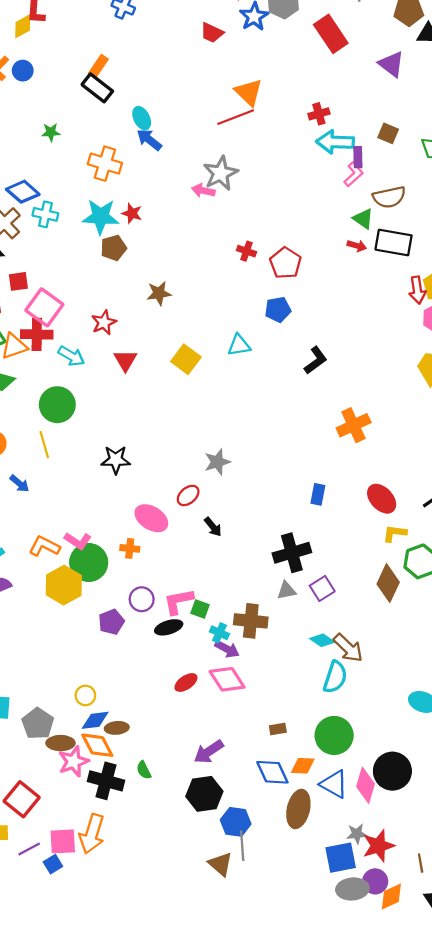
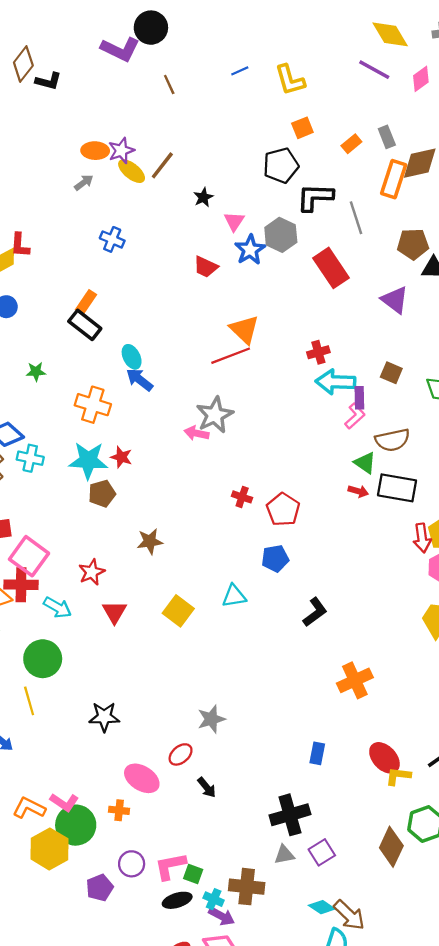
yellow L-shape: (395, 533) -> (398, 776), moved
black ellipse: (169, 627) -> (177, 900), moved

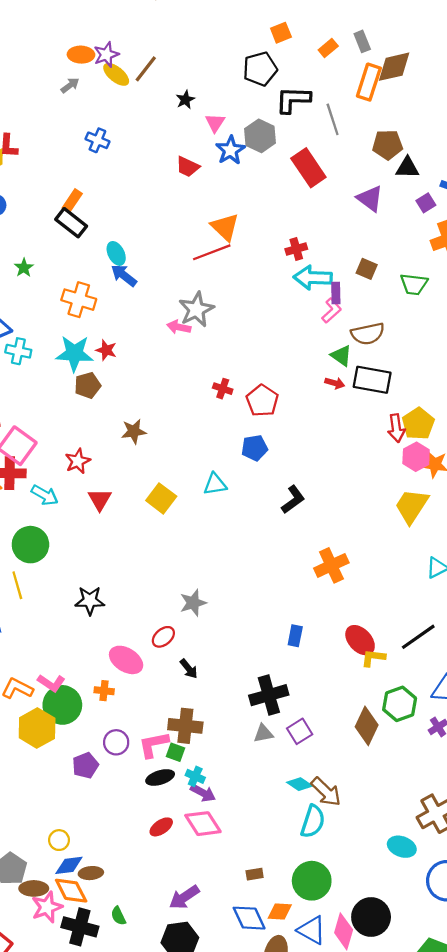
green star: (36, 372) -> (24, 268), turned -30
brown cross: (247, 887) -> (185, 726), moved

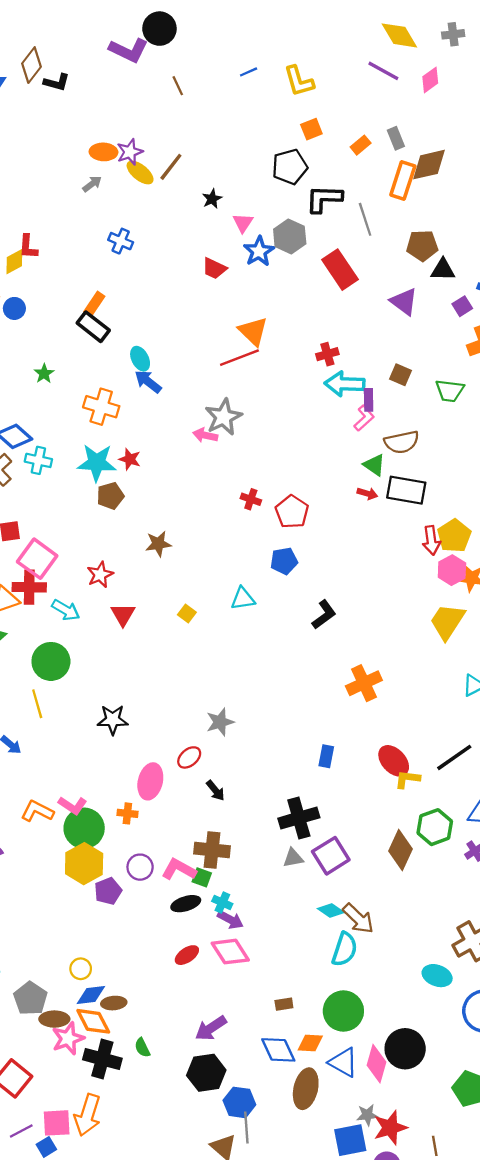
yellow square: (161, 498) -> (187, 613), size x0.6
pink ellipse: (126, 660) -> (150, 781), turned 72
yellow hexagon: (37, 728) -> (84, 864), moved
purple square: (300, 731) -> (331, 856), size x1.4
pink L-shape: (153, 745) -> (179, 869), turned 40

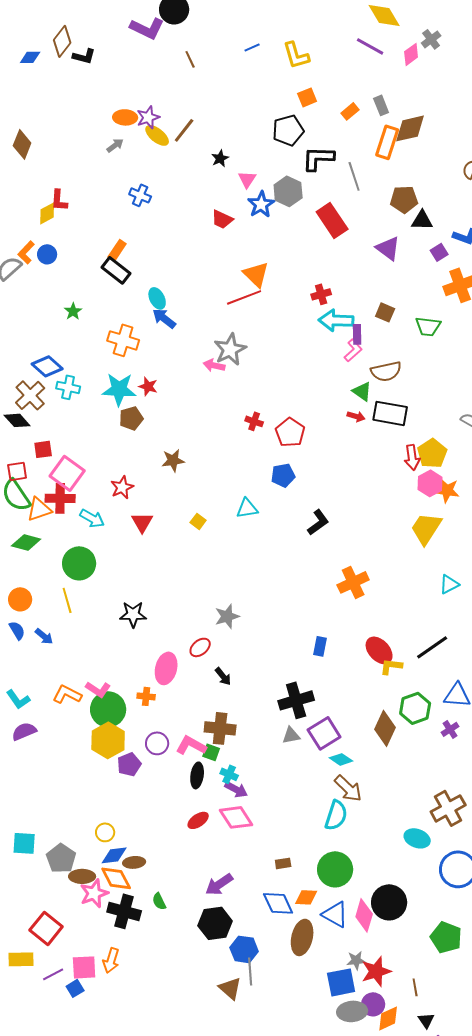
gray cross: (453, 34) -> (431, 39), moved, turned -30
black ellipse: (186, 904) -> (197, 775), turned -65
cyan diamond: (331, 910) -> (341, 759), moved
orange arrow: (88, 1115) -> (111, 960), size x0.7

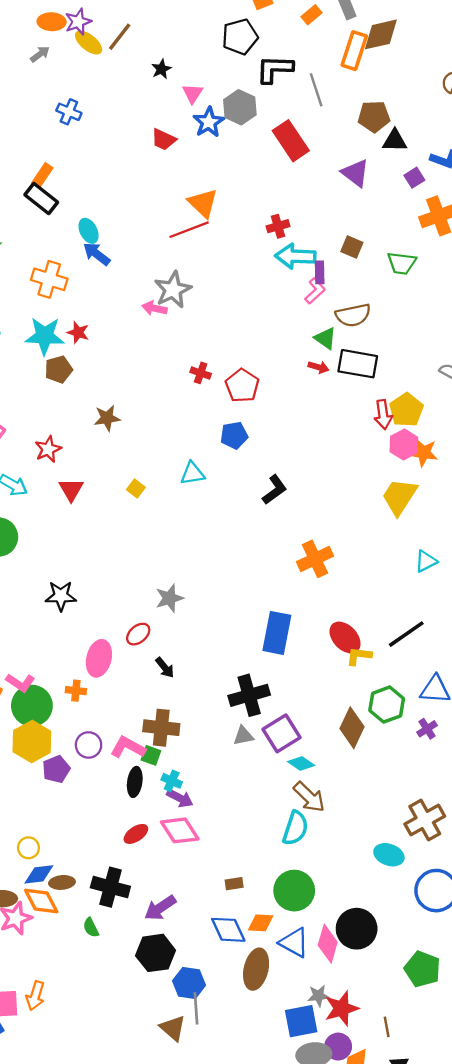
blue rectangle: (320, 646) -> (277, 633), size x1.8
black cross: (124, 911) -> (110, 887), moved

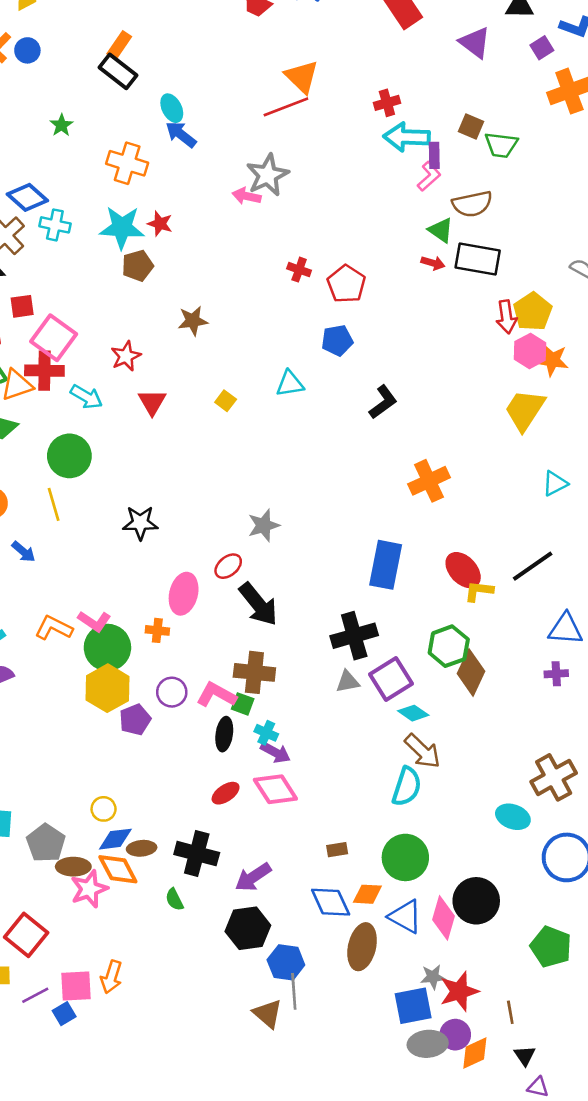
green trapezoid: (402, 263) -> (501, 145), moved
black arrow: (165, 668) -> (258, 604), size x1.8
green hexagon: (387, 705) -> (449, 646), moved
purple cross: (427, 729) -> (556, 674), turned 30

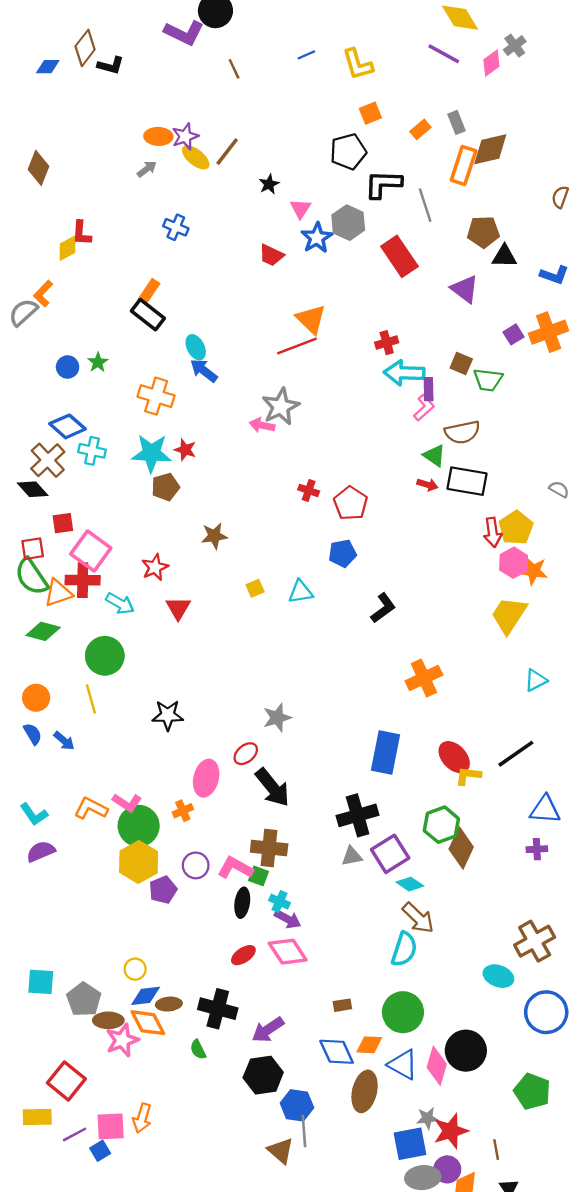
purple square: (542, 48) -> (514, 334), moved
blue circle: (27, 50) -> (68, 367), moved
yellow square: (226, 401) -> (255, 588), moved, turned 30
orange cross: (157, 630) -> (183, 811), turned -30

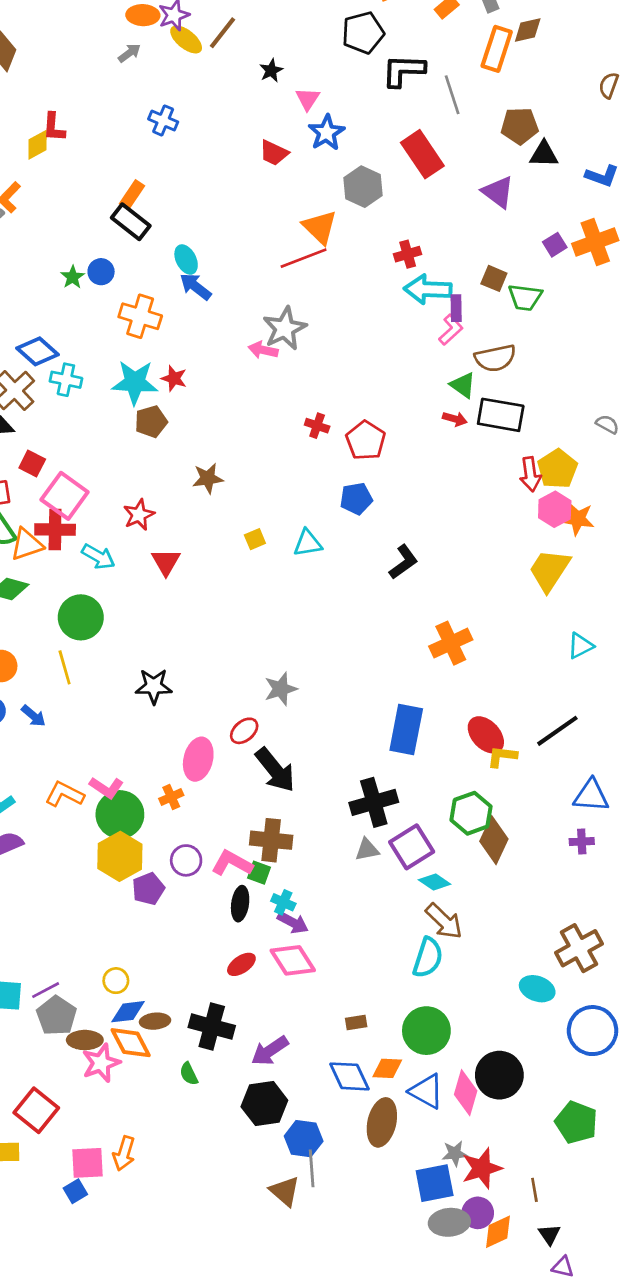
brown diamond: (490, 149) -> (528, 30), size x0.7
gray hexagon: (348, 223) -> (363, 187), moved
blue circle: (68, 367) -> (101, 272), moved
red square: (63, 523) -> (32, 463), turned 35
purple line: (75, 1134) -> (46, 990), moved

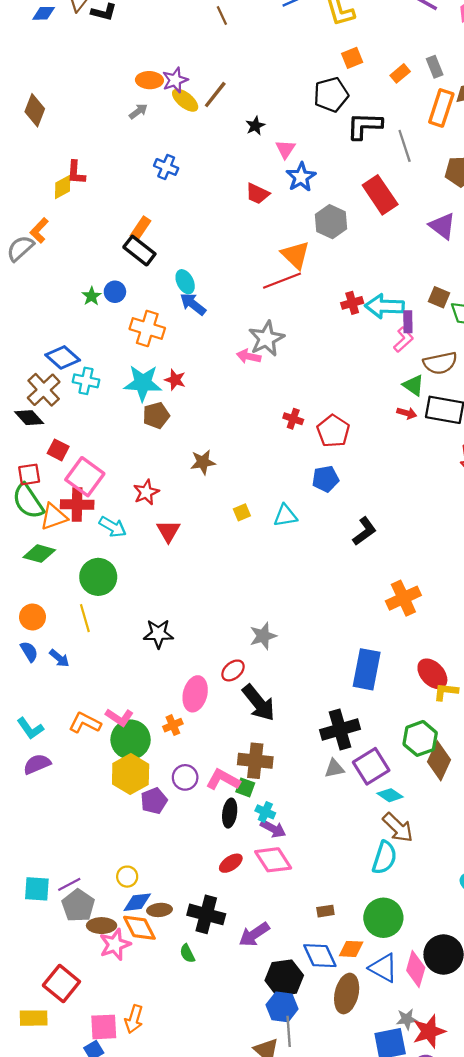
red cross: (408, 254) -> (352, 303), moved
black hexagon: (264, 1103) -> (284, 978), moved

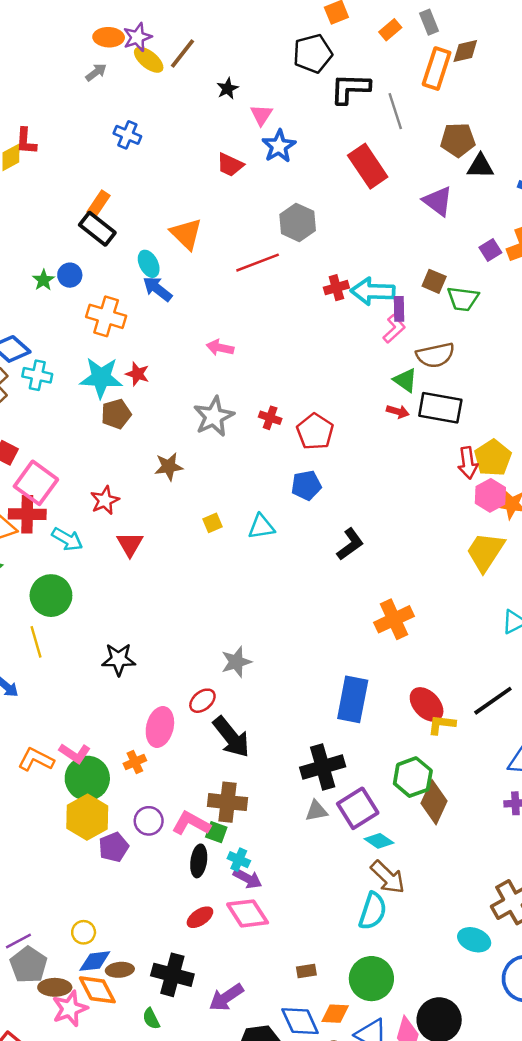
gray hexagon: (331, 222) -> (298, 222), moved
orange triangle: (295, 255) -> (186, 234), moved
gray star: (266, 339) -> (214, 417), moved

